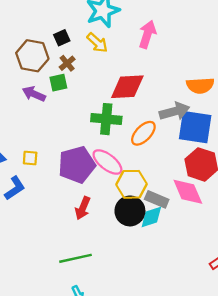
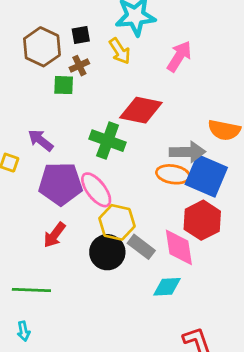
purple arrow: (34, 94) -> (41, 140), moved
orange ellipse: (143, 133) -> (173, 174), moved, turned 40
cyan diamond: (151, 217) -> (167, 287), moved

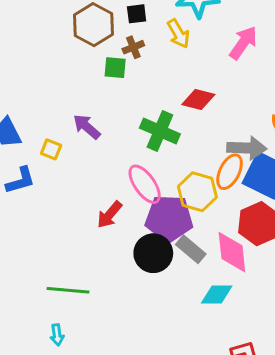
red diamond: (141, 110) -> (198, 100), size x0.7
orange ellipse: (173, 174) -> (230, 172), turned -76
purple pentagon: (60, 184) -> (169, 218), moved
yellow hexagon: (117, 222) -> (197, 192), moved
red arrow: (54, 235) -> (110, 215), moved

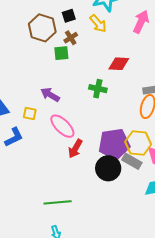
green cross: (160, 131) -> (98, 89), size x0.7
pink ellipse: (145, 184) -> (62, 126), moved
yellow hexagon: (197, 192) -> (138, 143), moved

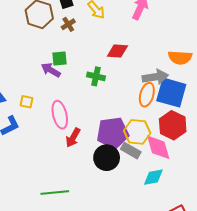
green square: (61, 53) -> (59, 58), moved
purple arrow: (50, 95) -> (51, 70), moved
pink ellipse: (62, 126) -> (60, 115), turned 32

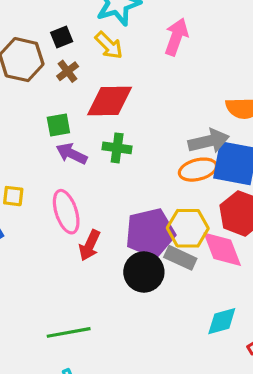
red diamond: (117, 51) -> (110, 101), moved, size x1.4
purple arrow: (51, 70) -> (72, 154), moved
orange ellipse: (147, 95) -> (198, 170), turned 65
cyan diamond: (153, 177) -> (222, 321), moved

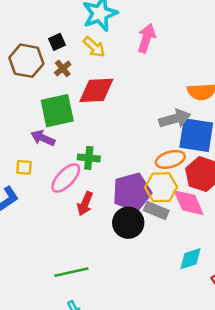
green square: (58, 125) -> (57, 111), size x1.8
green cross: (117, 148) -> (89, 158), moved
purple arrow: (72, 154) -> (43, 138), moved
orange ellipse: (198, 170) -> (170, 159), moved
pink ellipse: (66, 212) -> (66, 178), turned 64

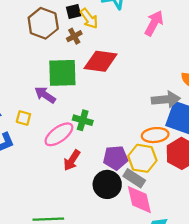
yellow arrow: (94, 47) -> (89, 19), moved
purple pentagon: (132, 192) -> (116, 158), size x0.7
pink diamond: (189, 203) -> (139, 200), moved

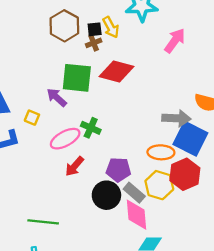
black square: (74, 12) -> (95, 29), moved
yellow hexagon: (142, 158) -> (159, 185), moved

